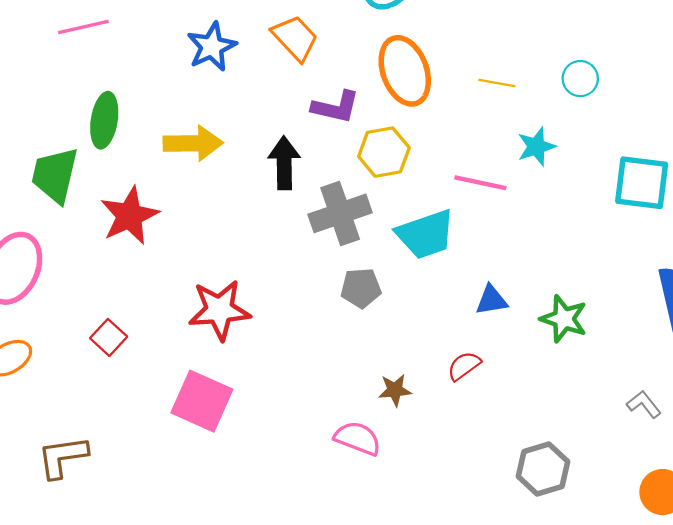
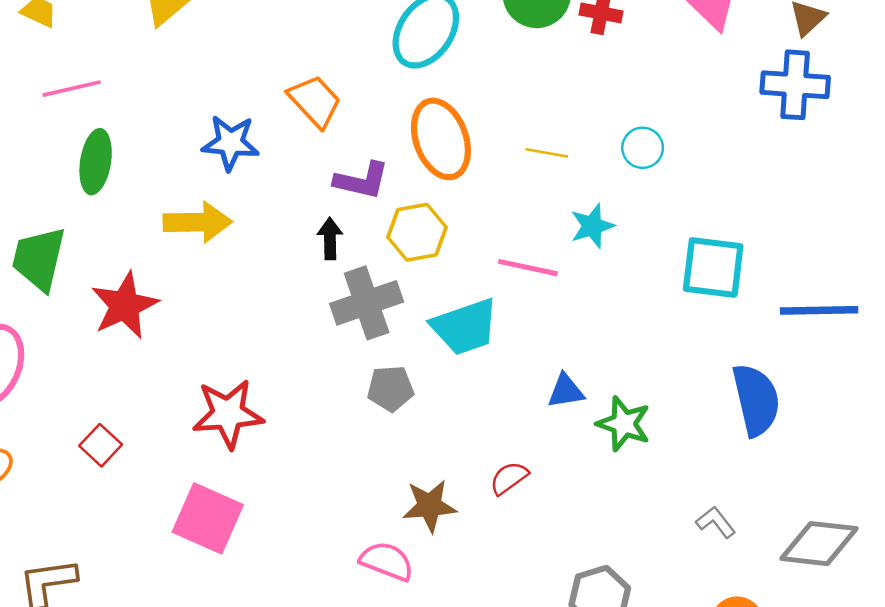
blue star: (212, 47) -> (230, 143), moved, turned 30
green ellipse: (104, 120) -> (96, 162), moved
black arrow: (284, 163) -> (330, 239), moved, size x0.7
blue triangle: (491, 300) -> (566, 391), moved
brown star: (395, 390) -> (430, 506), size x1.4

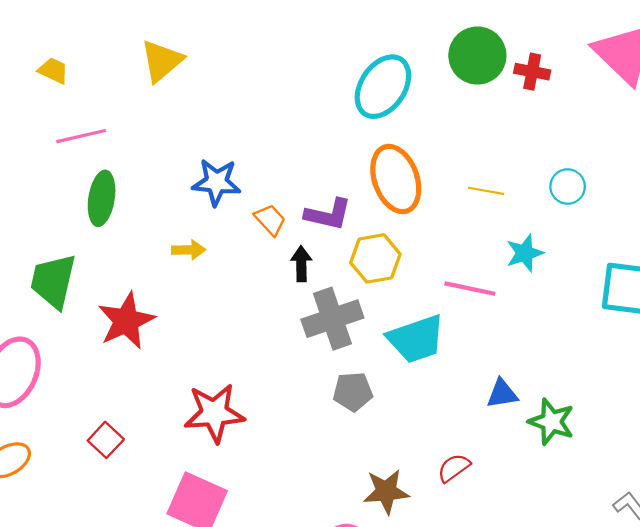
orange trapezoid: (315, 101) -> (270, 220), moved, size x0.7
yellow arrow: (198, 222) -> (189, 250), size x0.6

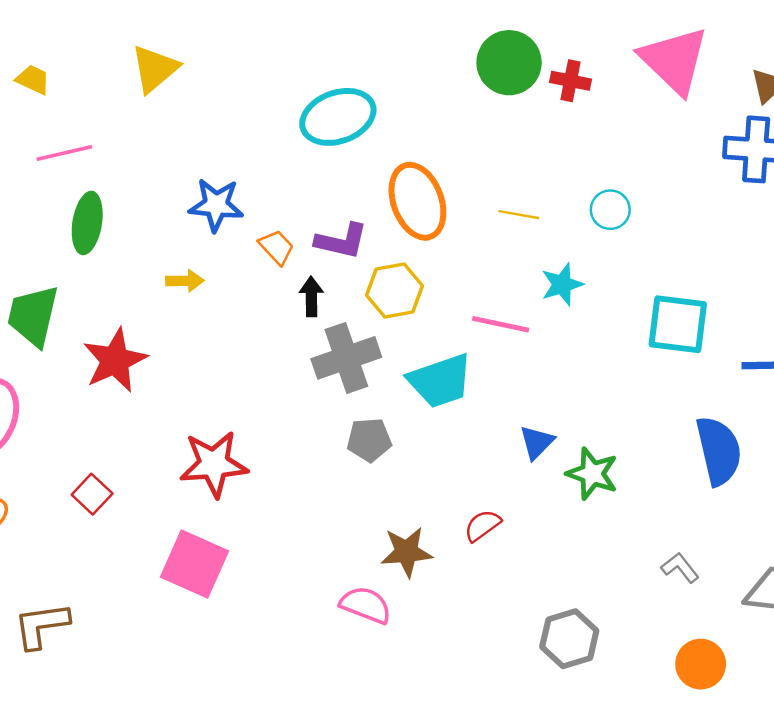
cyan ellipse: (383, 87) -> (338, 117), moved, turned 36
blue triangle: (502, 394) -> (537, 442), turned -36

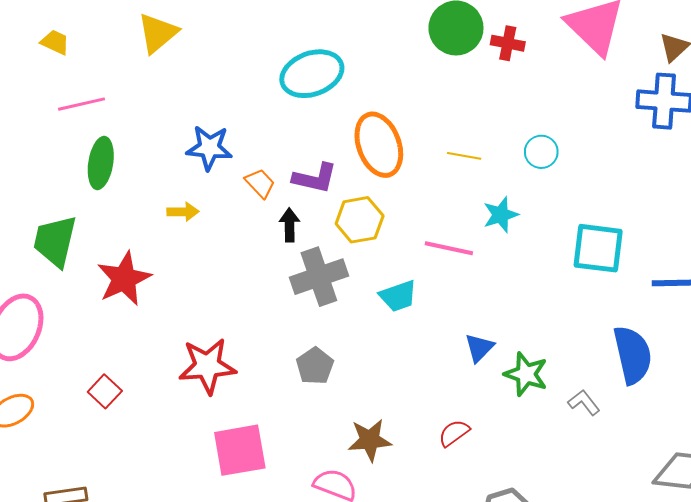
cyan trapezoid: (440, 381) -> (398, 296), size x0.7
gray pentagon: (369, 440) -> (315, 366), moved, turned -30
red semicircle: (483, 525) -> (454, 433), moved
pink square: (194, 564) -> (240, 450), moved, turned -34
gray L-shape: (680, 568) -> (584, 403), moved

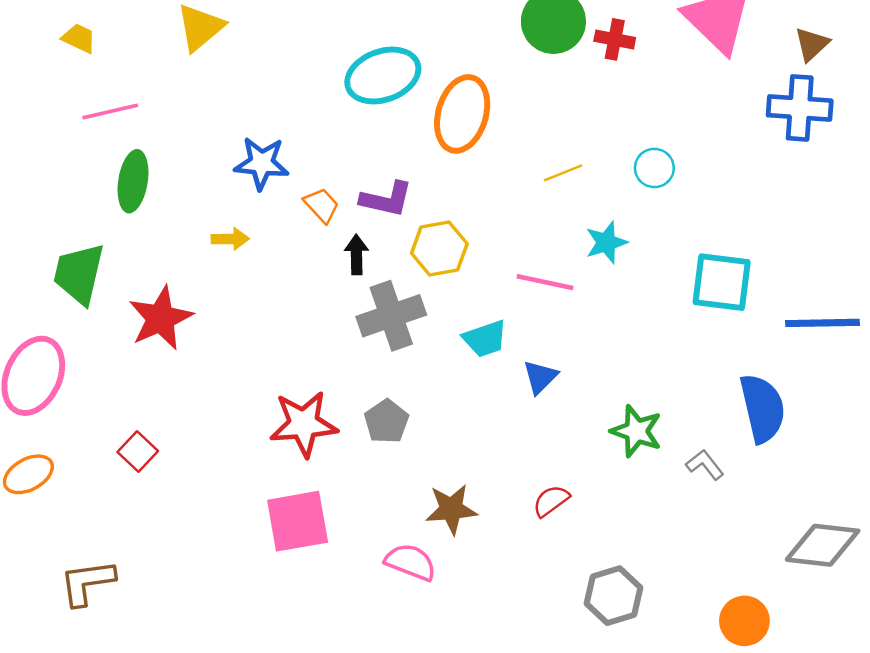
orange ellipse: (379, 145) -> (462, 114), moved, turned 36
yellow line: (464, 156) -> (563, 173), turned -32
blue triangle: (479, 348) -> (540, 377), moved
red star: (207, 366) -> (304, 424), moved

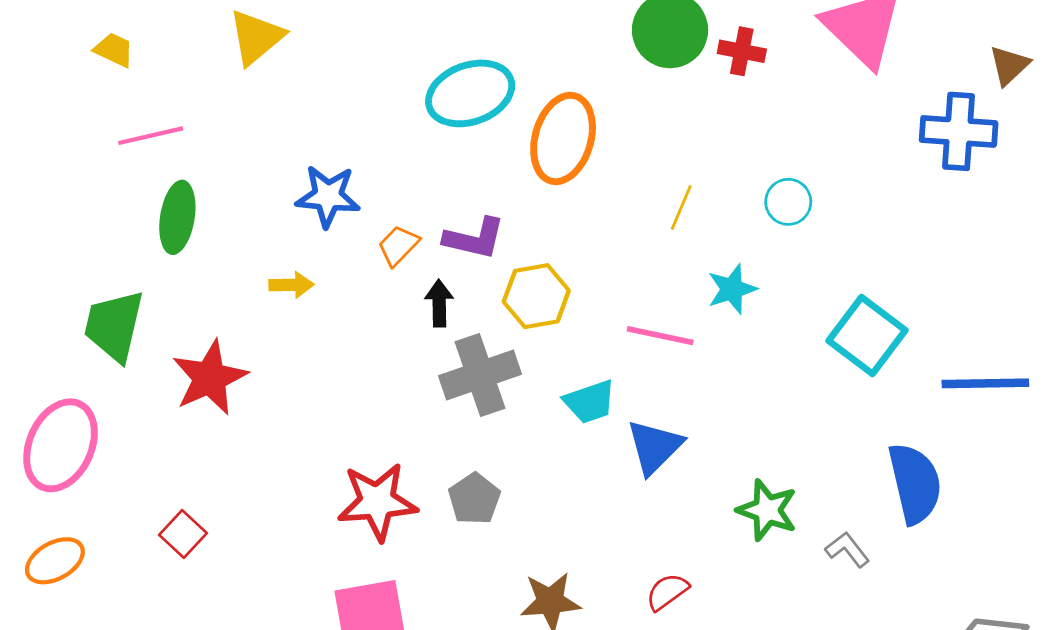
brown triangle: (812, 44) -> (1009, 65), moved
yellow line: (563, 173) -> (681, 207), turned -45
orange trapezoid: (322, 205) -> (398, 245), turned -93
cyan square: (722, 282) -> (867, 336), turned 30
blue triangle: (540, 377) -> (655, 447), size x1.4

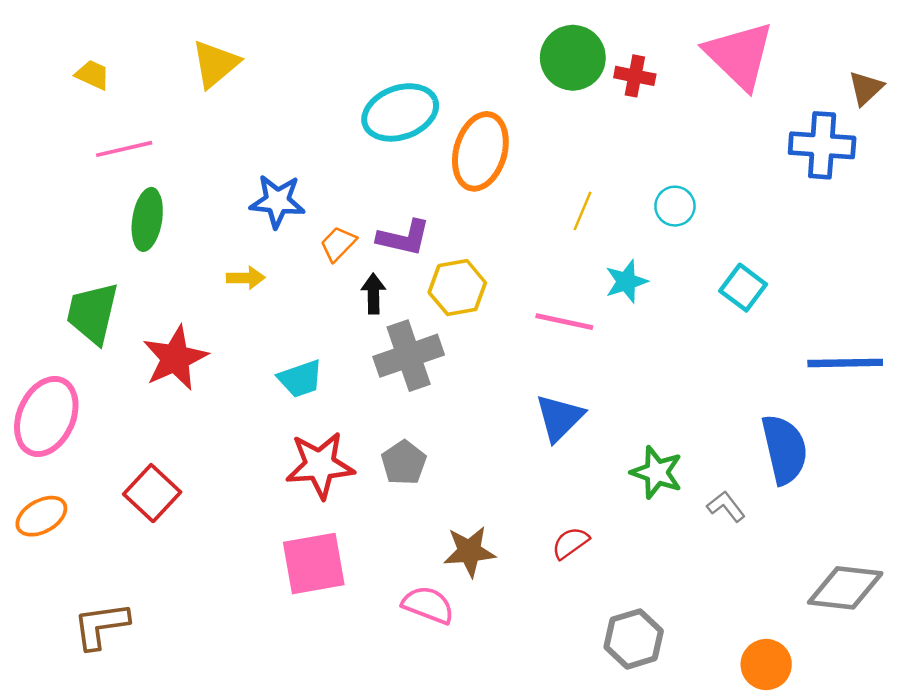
cyan square: (867, 336) -> (743, 288), moved, size x0.7
cyan trapezoid: (590, 402) -> (300, 379), moved
red square: (183, 534) -> (152, 493), size x1.4

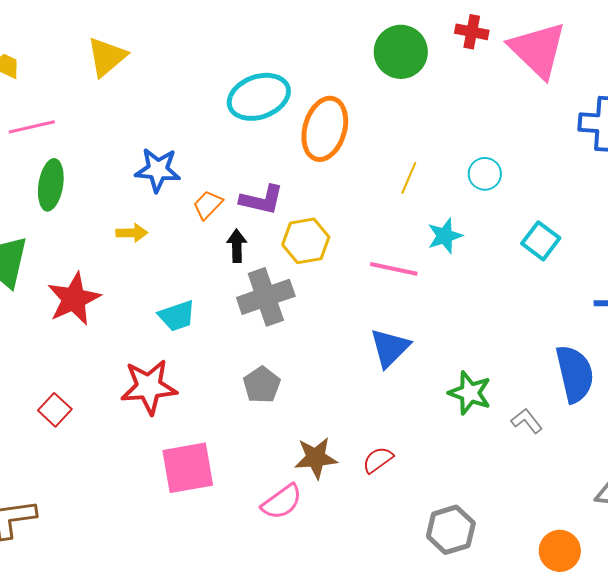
red cross: (635, 76) -> (472, 32), moved
red star: (320, 465) -> (149, 387), moved
red square: (152, 493) -> (55, 410), size x0.7
red semicircle: (570, 543) -> (378, 460), moved
pink semicircle: (428, 605) -> (282, 502), turned 123

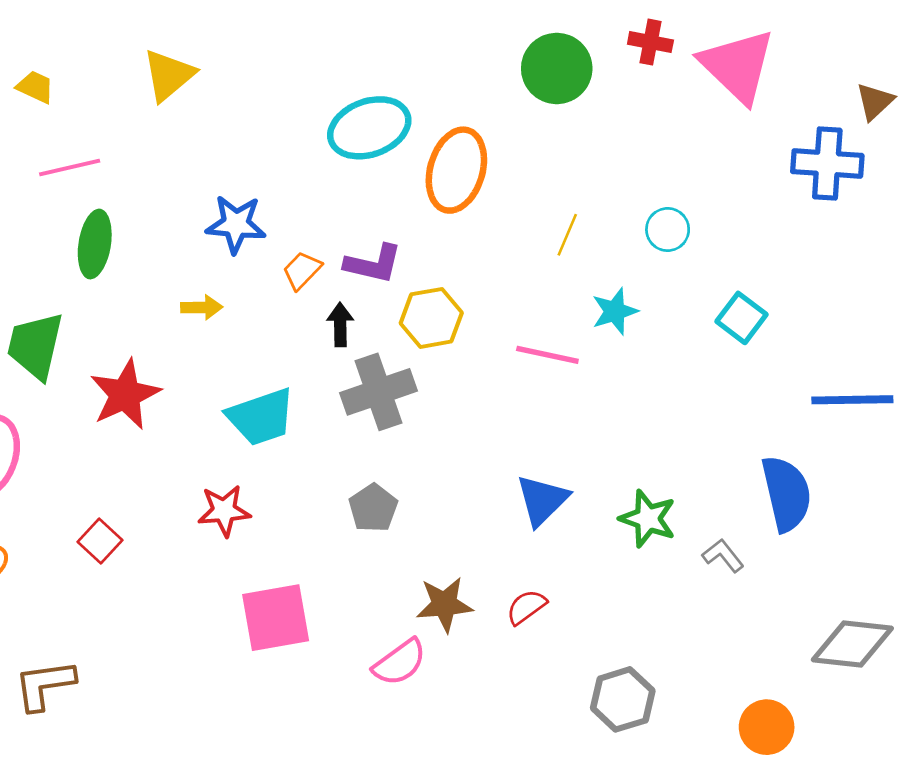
cyan trapezoid: (177, 316) -> (261, 417), size x1.4
blue triangle: (390, 348) -> (542, 500), moved
red star: (149, 387) -> (224, 511), size x0.7

